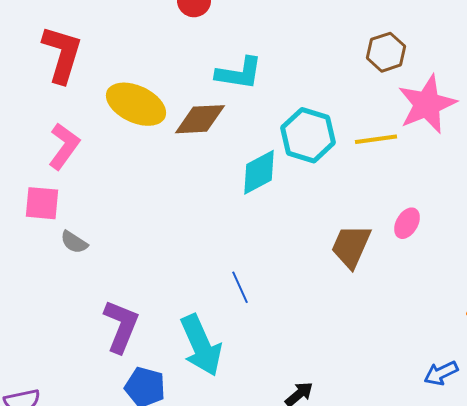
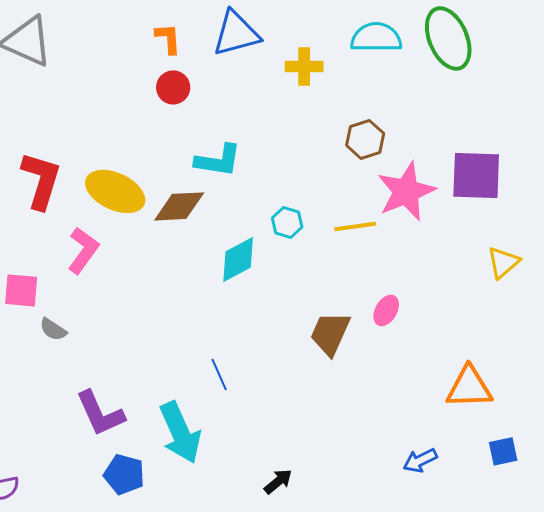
red L-shape: (62, 54) -> (41, 180), moved
cyan hexagon: (308, 135) -> (287, 222), size x0.6
pink L-shape: (64, 146) -> (83, 250), moved
purple L-shape: (121, 326) -> (100, 413), turned 134

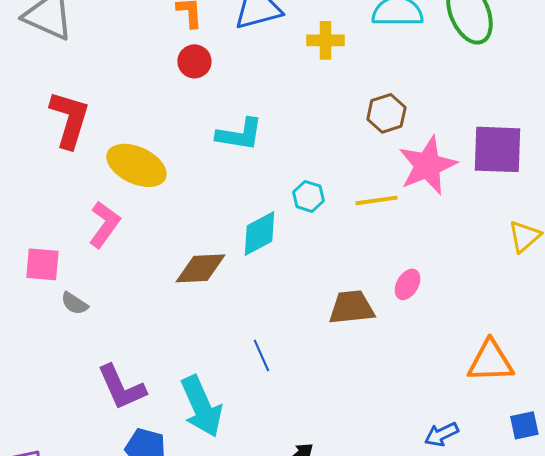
red L-shape: (41, 180) -> (69, 119), moved
brown diamond: (179, 206) -> (200, 268), moved
brown trapezoid: (330, 333) -> (351, 307), turned 60
blue line: (219, 374) -> (261, 355), moved

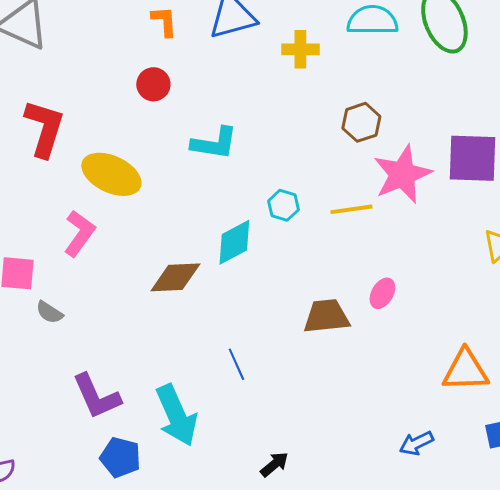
red circle: (194, 61) -> (153, 84), moved

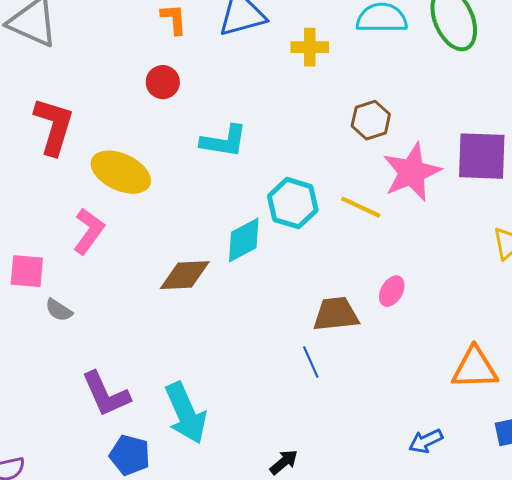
cyan hexagon: (283, 205) -> (293, 203), size x1.6
yellow line: (351, 209) -> (361, 207), turned 33
blue line: (236, 364) -> (311, 362), moved

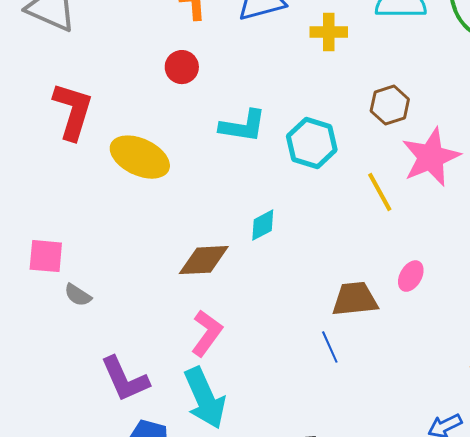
cyan hexagon: (293, 203) -> (312, 143), moved
yellow line: (361, 207) -> (380, 192), turned 36
pink L-shape: (89, 231) -> (207, 333), moved
cyan diamond: (244, 240) -> (263, 225), size x0.7

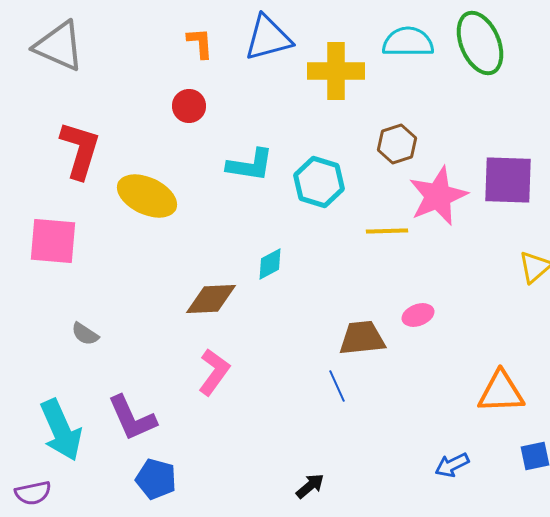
yellow cross: (329, 32) -> (336, 71), size x1.5
yellow line: (380, 192) -> (387, 231), turned -63
pink square: (46, 256) -> (53, 241), moved, size x1.4
pink ellipse: (411, 276) -> (418, 315), turned 40
cyan arrow: (205, 398) -> (61, 430), moved

